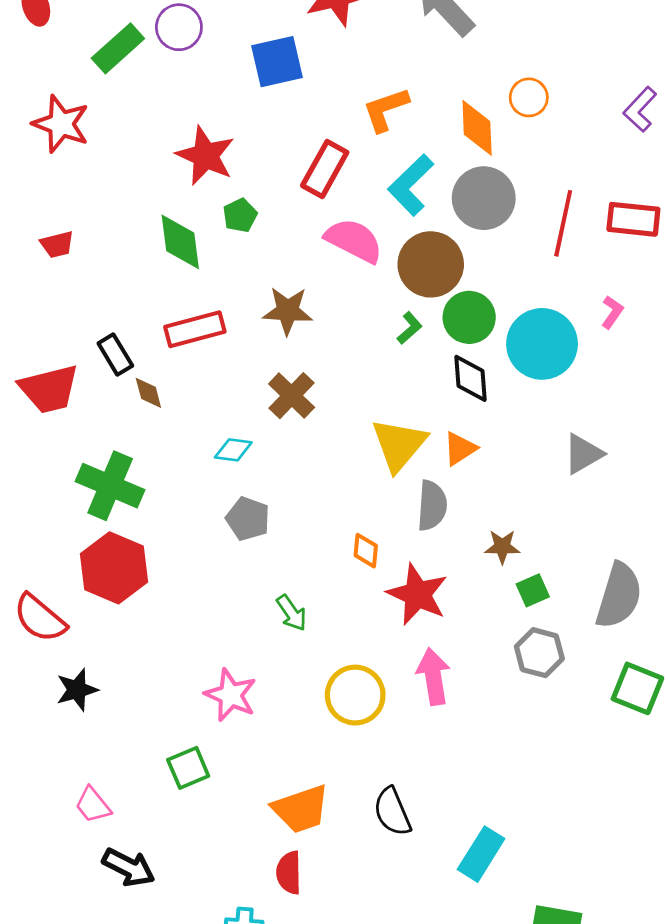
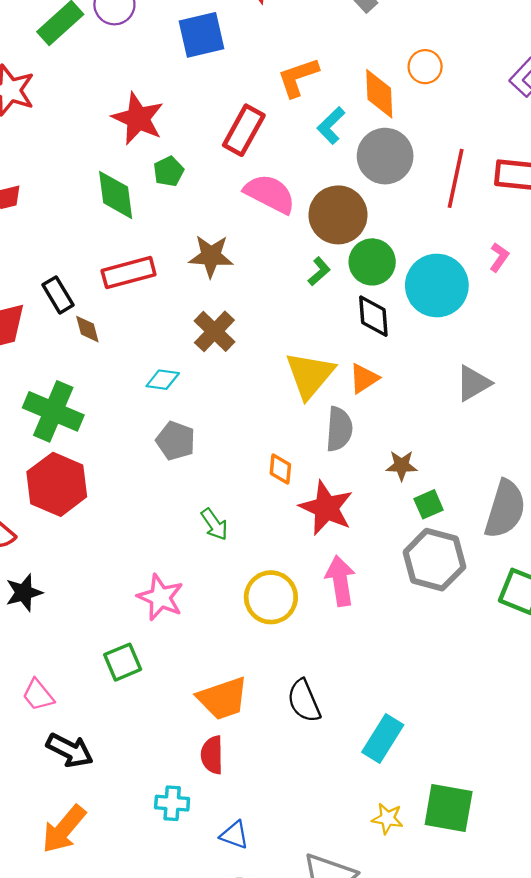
cyan L-shape: (411, 185) -> (331, 125), moved, size x0.7
gray hexagon: (539, 653) -> (434, 560), size x1.4

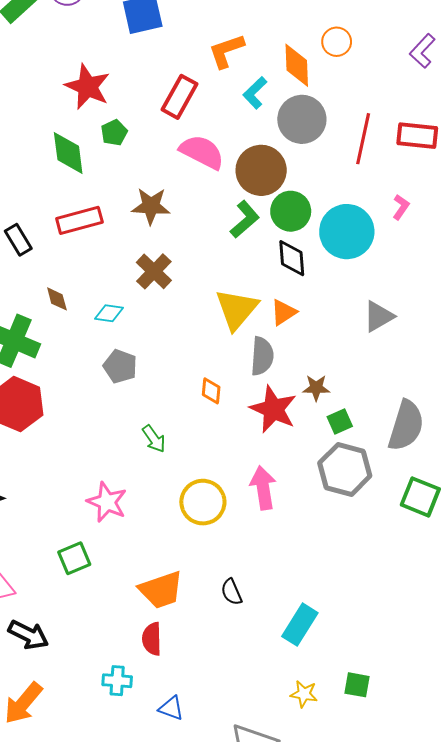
green L-shape: (319, 271) -> (245, 219), size x1.5
brown diamond: (87, 329) -> (57, 299), moved
red star: (326, 508) -> (273, 409), moved
black semicircle: (304, 701) -> (231, 592), size x0.7
green square: (449, 808) -> (357, 685), size x0.6

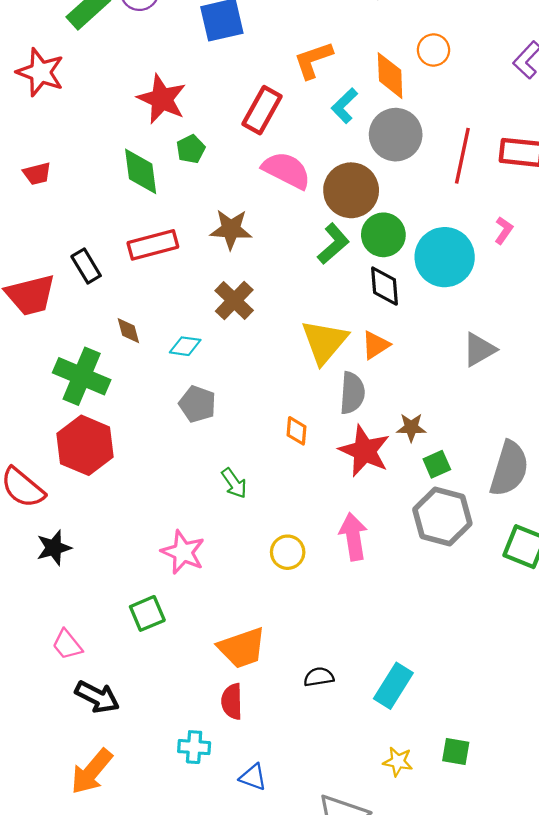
yellow circle: (203, 502) -> (288, 552), size x0.7
black semicircle: (231, 592) -> (319, 677), moved, turned 104

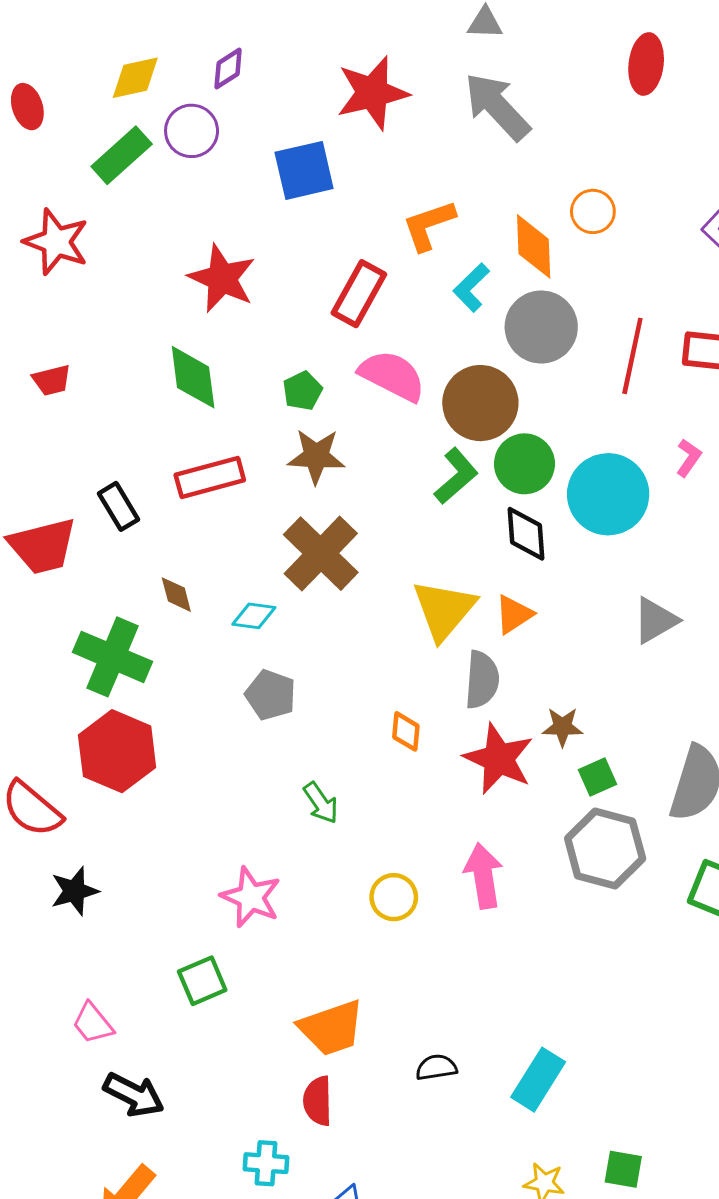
green pentagon: (191, 149) -> (303, 391), moved
brown cross: (234, 301) -> (321, 554), size x1.4

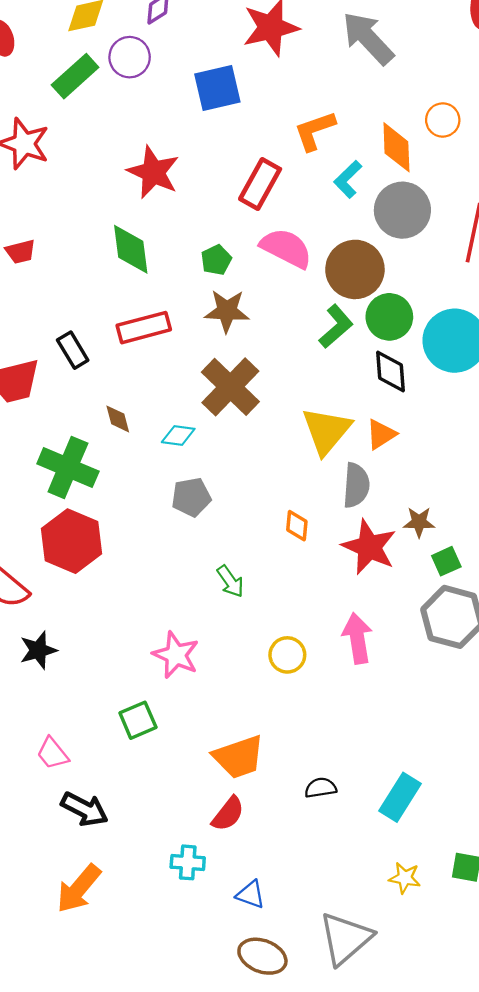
gray pentagon: (271, 695) -> (191, 497), turned -30
red semicircle: (318, 1101) -> (228, 814), turned -141

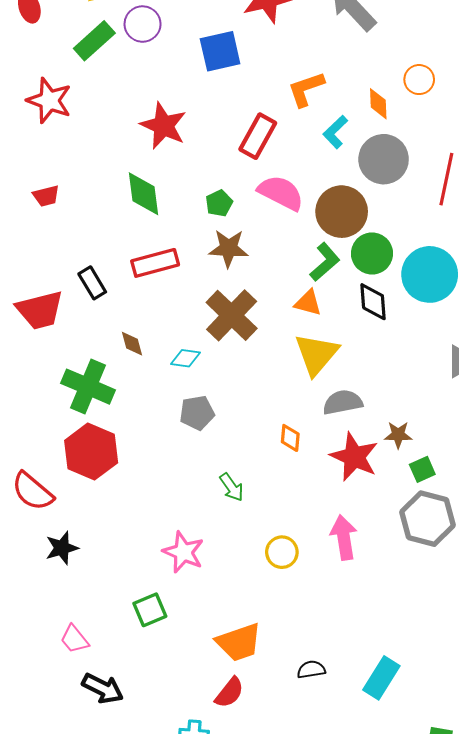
orange diamond: (396, 147) -> (378, 104), size x0.7
orange triangle: (381, 434) -> (308, 303), moved, turned 48
gray semicircle: (356, 485) -> (343, 402), turned -105

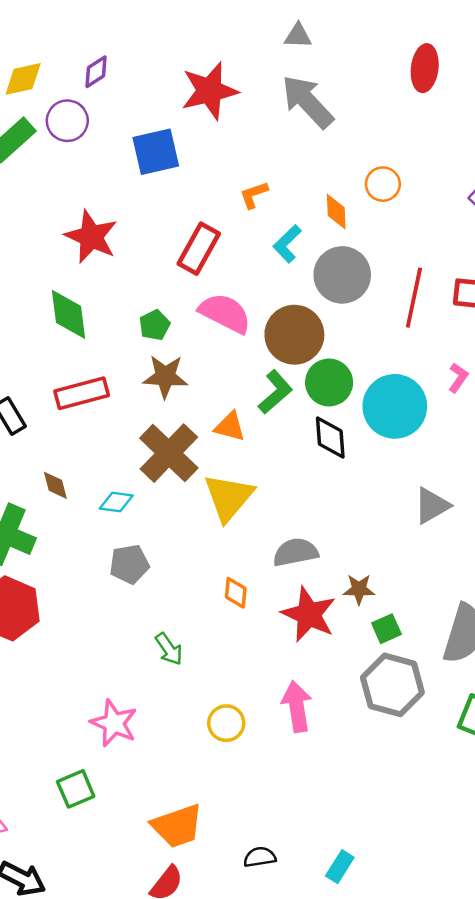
orange L-shape: (306, 89) -> (254, 195), size x0.7
orange triangle: (308, 303) -> (230, 427), moved
yellow triangle: (316, 354) -> (229, 497), moved
cyan rectangle: (381, 678) -> (340, 867), size x0.7

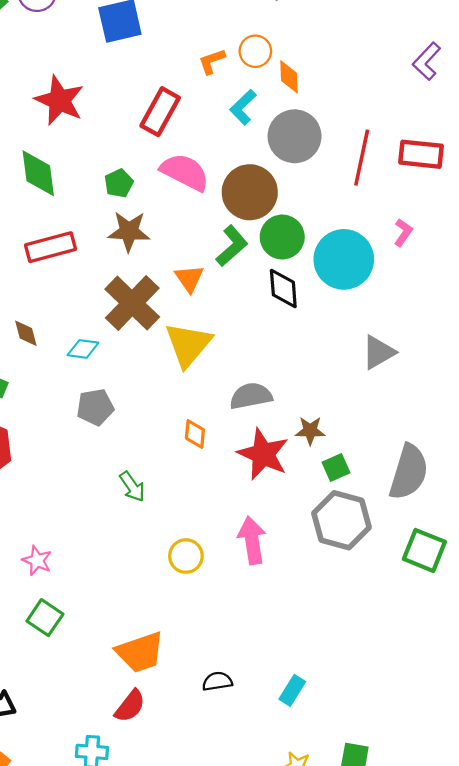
orange circle: (383, 184) -> (255, 51), moved
orange triangle: (230, 427) -> (189, 278), turned 40
pink star: (114, 723) -> (37, 560), moved, size x0.7
green square: (76, 789) -> (45, 618), turned -33

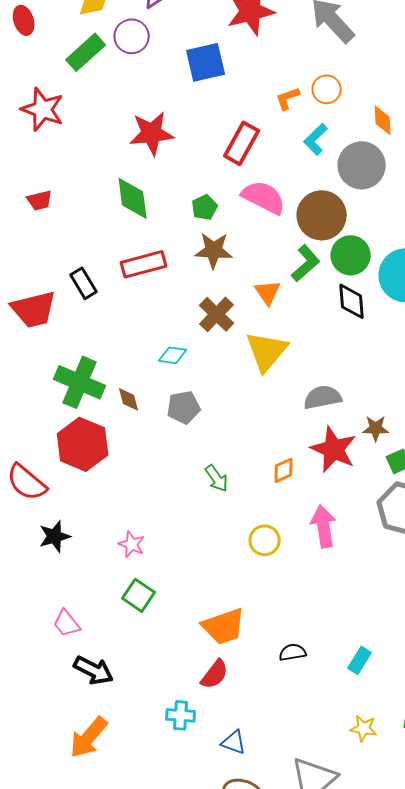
orange diamond: (289, 77) -> (383, 120), moved
red star: (59, 100) -> (152, 133), turned -30
brown cross: (132, 303) -> (217, 314), size x0.7
brown diamond: (26, 333) -> (129, 399), moved
orange diamond: (195, 434) -> (284, 470), moved, turned 60

